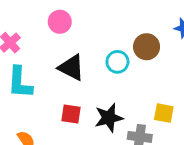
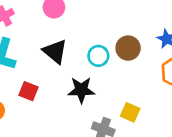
red square: (71, 114) -> (29, 91), moved
black star: (109, 118) -> (81, 90), moved

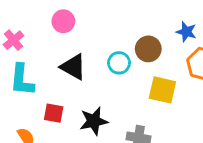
black star: (81, 90) -> (94, 121), moved
yellow square: (130, 112) -> (162, 90), moved, size x1.4

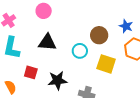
cyan circle: (119, 63) -> (80, 51), moved
black triangle: (73, 67) -> (47, 42), turned -30

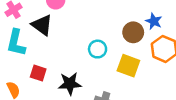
brown circle: (99, 35) -> (133, 32), moved
black triangle: (47, 42) -> (42, 25), moved, turned 30

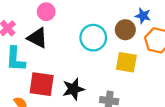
cyan circle: (98, 49) -> (93, 38), moved, size x1.5
red square: (38, 73) -> (42, 84), size x1.6

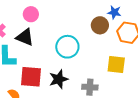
cyan circle: (93, 38) -> (67, 47), moved
yellow square: (126, 62) -> (116, 65), moved

